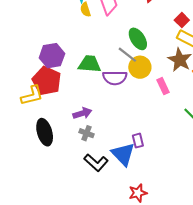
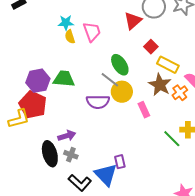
red square: (182, 20) -> (151, 47), moved
green trapezoid: (90, 64) -> (64, 79), moved
black ellipse: (45, 132) -> (50, 154), moved

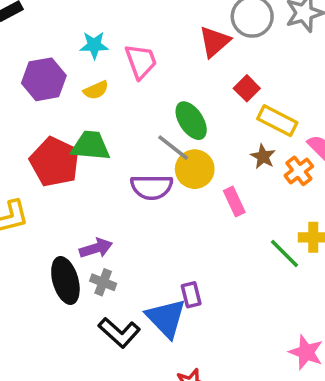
yellow semicircle: (70, 37) -> (96, 90), moved, turned -96
purple hexagon: (38, 81) -> (44, 79), moved
brown star: (160, 85) -> (263, 157), size x0.6
red pentagon: (33, 105) -> (55, 162), moved

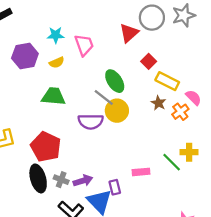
red pentagon: (55, 162) -> (46, 147), moved
pink rectangle: (234, 201) -> (141, 172), moved, turned -70
purple arrow: (96, 248) -> (83, 181), moved

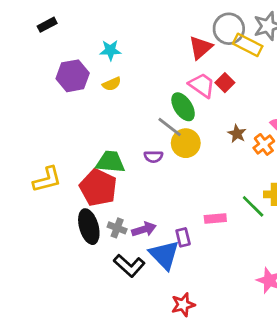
pink trapezoid: (84, 45) -> (202, 85), moved, turned -35
yellow rectangle: (167, 81) -> (248, 45), moved
green trapezoid: (53, 96) -> (110, 162), moved
purple semicircle: (91, 122) -> (153, 157), size x0.6

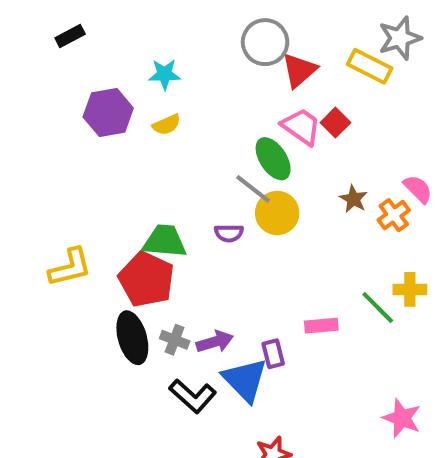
gray circle: (229, 29) -> (265, 42), moved

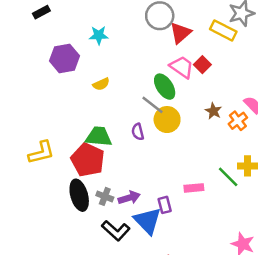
yellow semicircle: (167, 125) -> (101, 84), moved
purple semicircle: (229, 233) -> (138, 132), turned 77

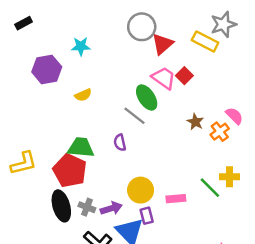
yellow circle: (167, 120) -> (141, 190), moved

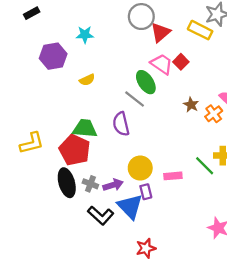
purple semicircle: (120, 143) -> (121, 124), size x1.5

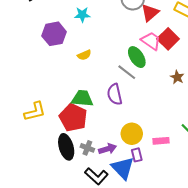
red square: (181, 62) -> (168, 39), size x1.5

